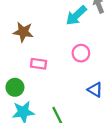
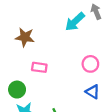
pink circle: (81, 53) -> (90, 64), moved

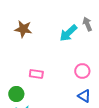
brown star: (25, 37) -> (23, 29), moved

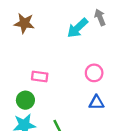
green circle: (16, 94) -> (25, 100), moved
blue triangle: (84, 96) -> (96, 102), turned -32

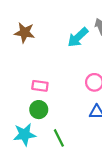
green circle: (25, 100) -> (39, 110), moved

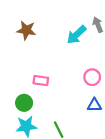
green circle: (39, 110) -> (24, 103), moved

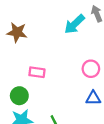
brown star: (26, 30) -> (17, 32), moved

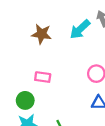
brown star: (17, 32) -> (42, 34), moved

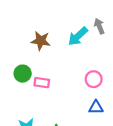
green circle: (25, 100) -> (23, 74), moved

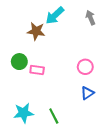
cyan arrow: (78, 36) -> (55, 16), moved
blue triangle: (96, 107) -> (87, 93), turned -32

